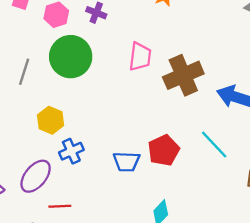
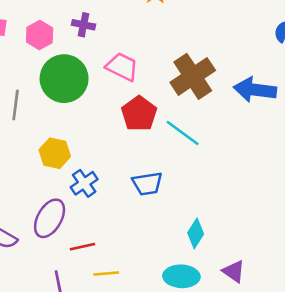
pink trapezoid: (140, 57) -> (122, 67), moved, turned -60
cyan line: (214, 144) -> (183, 133), moved
red pentagon: (164, 150) -> (139, 114), moved

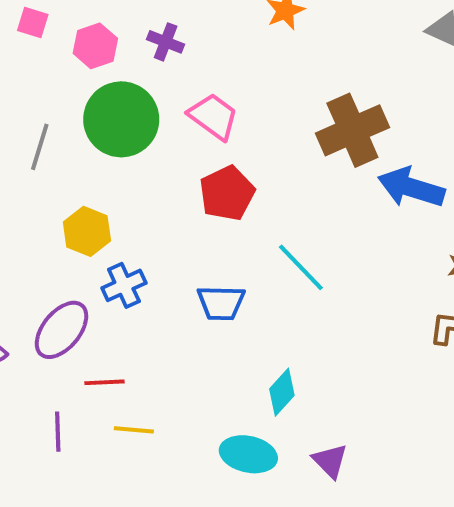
brown cross: (193, 76) -> (352, 130), moved
cyan line: (183, 133) -> (301, 267), moved

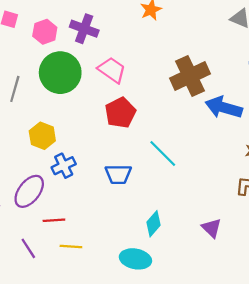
purple cross: (166, 42) -> (84, 29), size x1.4
purple line: (58, 432) -> (28, 248), turned -30
purple triangle: (330, 461) -> (212, 228), moved

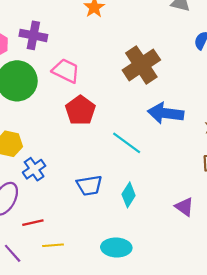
blue arrow: (224, 107) -> (166, 113), moved
blue trapezoid: (118, 174) -> (89, 185), moved
cyan diamond: (153, 224) -> (129, 195), moved

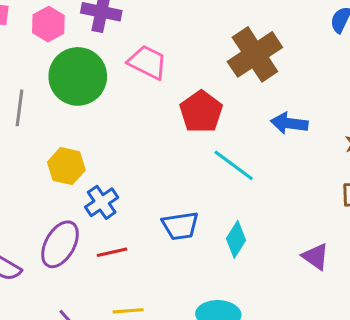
red pentagon: (80, 110) -> (201, 112), moved
blue arrow: (166, 113) -> (289, 123), size x0.7
red line: (33, 223) -> (112, 252), moved

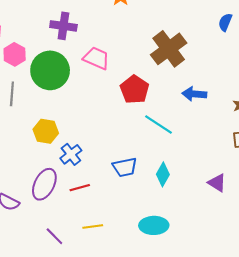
pink hexagon: (48, 24) -> (15, 54), moved

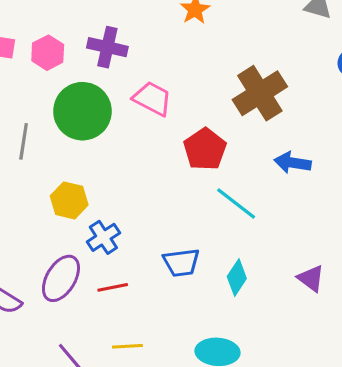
pink hexagon: (15, 54) -> (48, 53), moved
purple triangle: (217, 183) -> (311, 278), moved

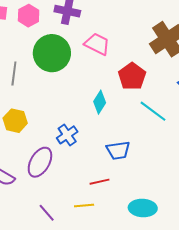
yellow hexagon: (69, 200) -> (15, 121), moved
cyan diamond: (237, 278) -> (100, 102), moved
red line: (113, 287) -> (100, 182), moved

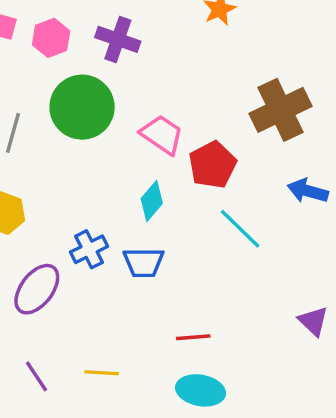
pink trapezoid: (97, 44) -> (162, 135), moved
blue trapezoid: (118, 150) -> (144, 262), moved
red line: (100, 182) -> (193, 337), moved

